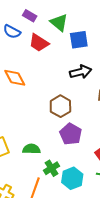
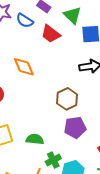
purple pentagon: (71, 134) -> (75, 127), turned 30

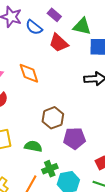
green triangle: (72, 15) -> (82, 26), turned -36
brown hexagon: (67, 99) -> (53, 118), moved

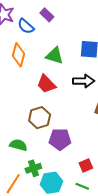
green triangle: (82, 26) -> (55, 56), moved
red trapezoid: (59, 43) -> (46, 84), moved
orange diamond: (29, 73) -> (19, 55), moved, turned 30

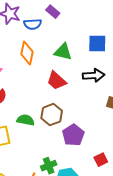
blue semicircle: (26, 26) -> (33, 24), turned -42
purple pentagon: (60, 139) -> (73, 135), turned -30
green semicircle: (18, 145) -> (26, 120), moved

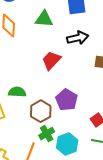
red trapezoid: (56, 81) -> (51, 60), moved, turned 100
brown hexagon: (52, 115) -> (41, 111), moved

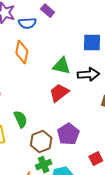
green triangle: (44, 19) -> (62, 66), moved
green semicircle: (17, 92) -> (21, 119), turned 54

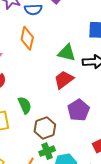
purple pentagon: (68, 134) -> (79, 110), moved

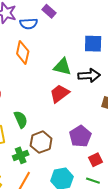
purple pentagon: (79, 110) -> (80, 136), moved
green cross: (47, 151) -> (21, 155), moved

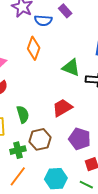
red trapezoid: (60, 94) -> (62, 108), moved
purple pentagon: (80, 136) -> (80, 139), turned -30

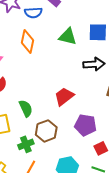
green triangle: (71, 68) -> (68, 36), moved

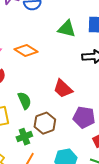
orange diamond: (28, 41) -> (26, 51), moved, turned -70
red trapezoid: (64, 96) -> (63, 89), turned -100

